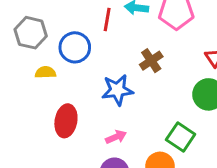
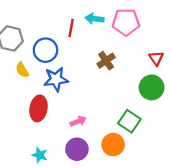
yellow semicircle: (45, 72) -> (22, 70), turned -119
blue star: (117, 90) -> (56, 79), moved

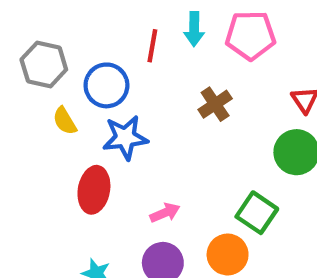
cyan arrow: (94, 19) -> (194, 29), turned -96

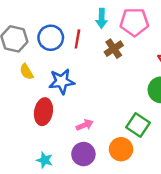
red line: (152, 46) -> (77, 39), moved
blue circle: (106, 85) -> (51, 38), moved
brown cross: (215, 104) -> (114, 49), moved

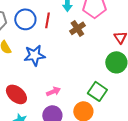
red ellipse: (43, 112) -> (16, 94), moved, turned -60

